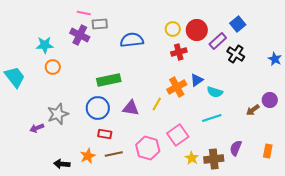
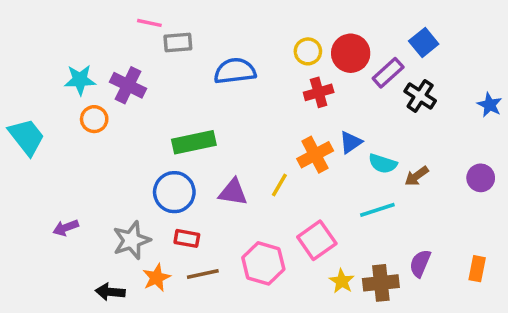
purple cross: (80, 35) -> (128, 85), moved
brown arrow: (253, 110) -> (417, 176), moved
gray star: (58, 114) -> (132, 240), moved

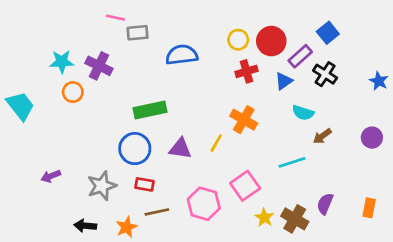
blue triangle: (351, 142) -> (284, 81), moved
orange cross: (315, 155) -> (244, 120), turned -32
cyan semicircle: (383, 164) -> (303, 113), moved
orange star: (156, 278) -> (127, 227), moved
brown cross: (381, 283) -> (295, 219), turned 36

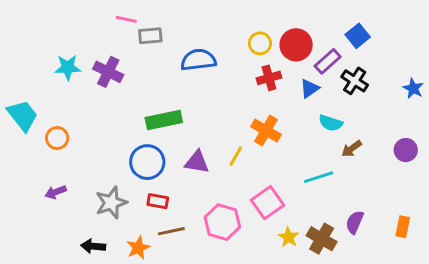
orange circle: (73, 92) -> (57, 138), moved

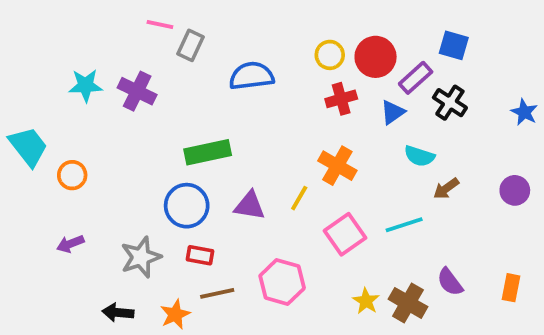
gray rectangle: (150, 36) -> (190, 45), turned -60
blue square: (358, 36) -> (454, 45), turned -35
pink square: (267, 203) -> (345, 234), moved
purple semicircle: (355, 222) -> (450, 282), turned -60

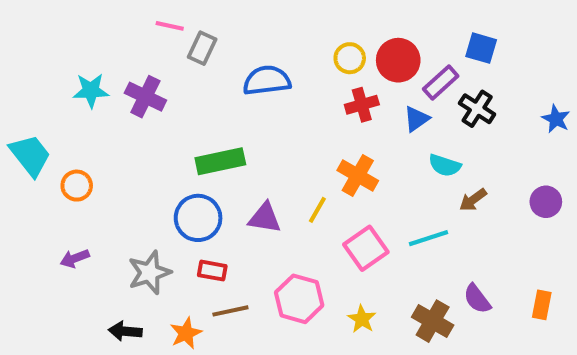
yellow star: (366, 301) -> (362, 319), moved

